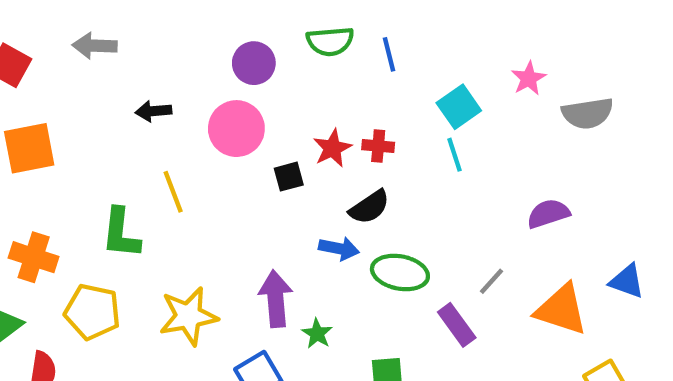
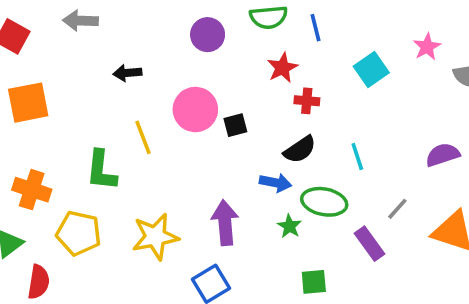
pink circle: (236, 129) -> (195, 110), moved
red star: (332, 148) -> (282, 68), moved
cyan line: (454, 155) -> (357, 157), moved
green star: (317, 334) -> (289, 226), moved

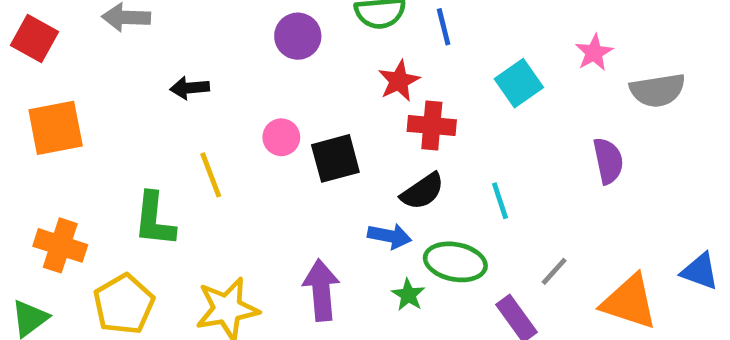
red cross: (307, 101) -> (432, 126), size x1.4
pink circle: (195, 110) -> (281, 137), size x0.6
black square: (235, 125) -> (335, 158), size x1.5
purple semicircle: (443, 155) -> (608, 161), moved, turned 96
yellow pentagon: (79, 233) -> (124, 304), turned 30

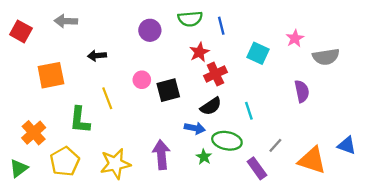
cyan square: (519, 83) -> (258, 53), turned -30
red cross: (432, 126) -> (215, 74), turned -30
orange square: (56, 128) -> (51, 75), moved
orange cross: (60, 245) -> (34, 133), turned 30

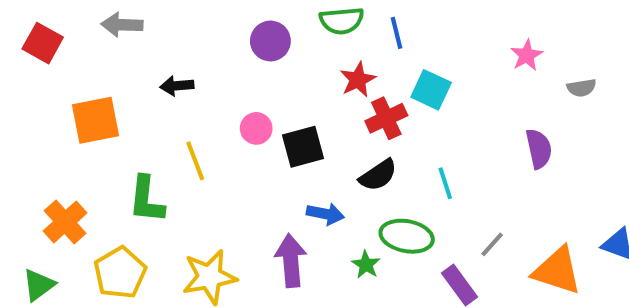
cyan square: (258, 53) -> (431, 90), moved
gray semicircle: (326, 57) -> (581, 88), size x0.6
blue arrow: (195, 128) -> (325, 214), moved

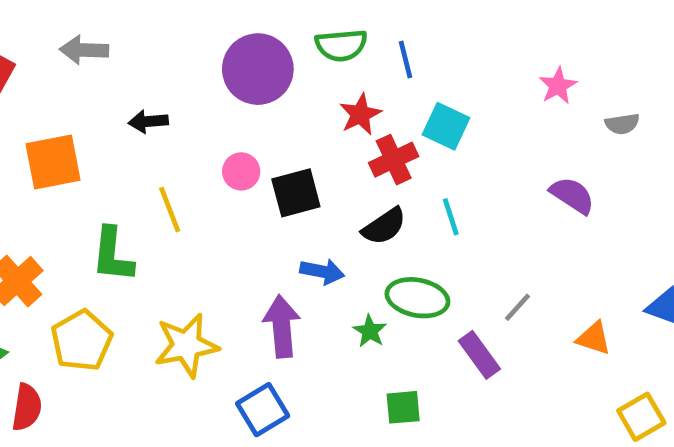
purple circle: (270, 41) -> (258, 69), size x1.5
purple semicircle: (539, 149) -> (572, 195), turned -45
cyan line: (445, 183) -> (451, 217), moved
orange triangle: (557, 271) -> (594, 338), size x0.6

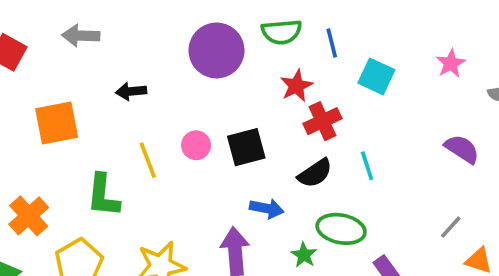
cyan square: (446, 126) -> (376, 76), moved
pink circle: (241, 171) -> (196, 145), moved
gray line: (517, 307) -> (451, 227), moved

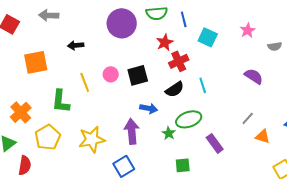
green ellipse: (341, 229) -> (189, 119), turned -30

